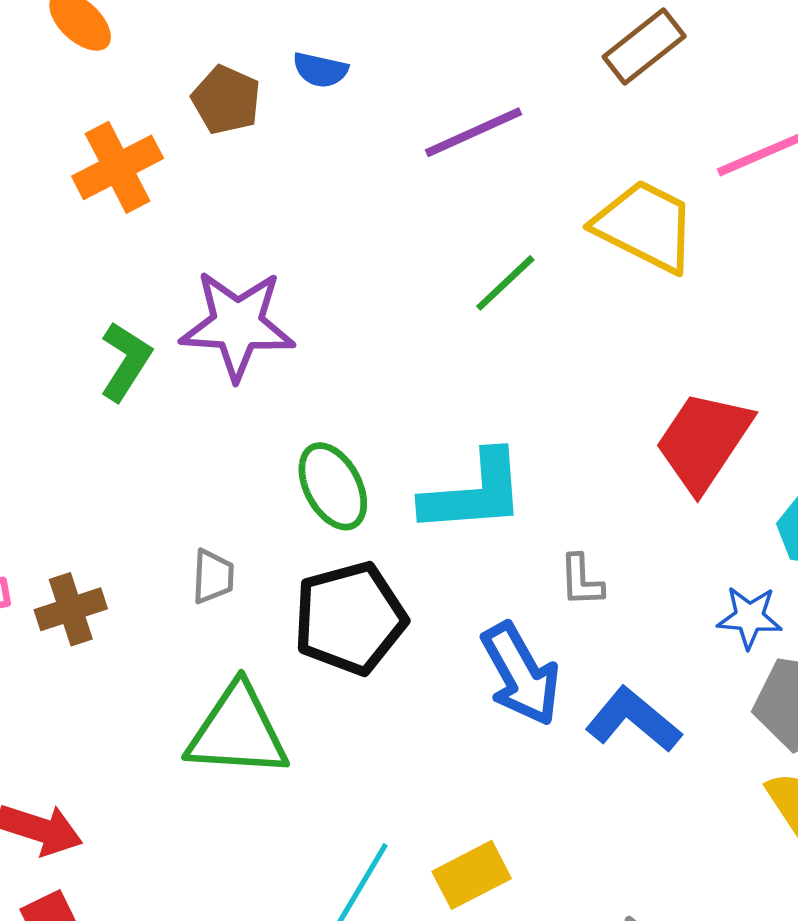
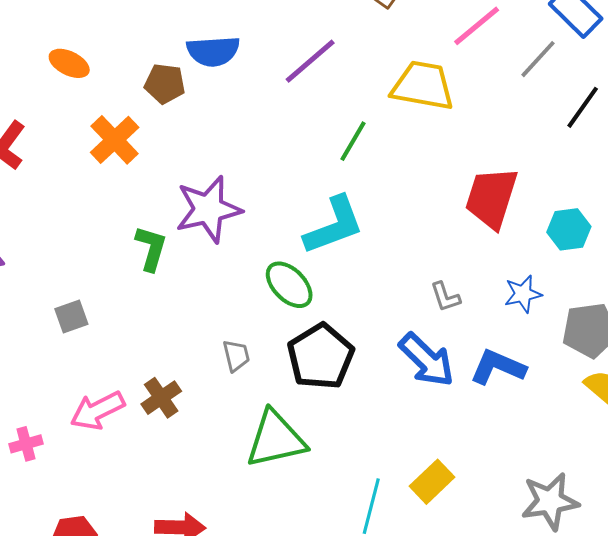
blue semicircle: (320, 70) -> (213, 51), size x1.6
cyan L-shape: (474, 493) -> (334, 225), moved
blue star: (749, 617) -> (523, 294), moved

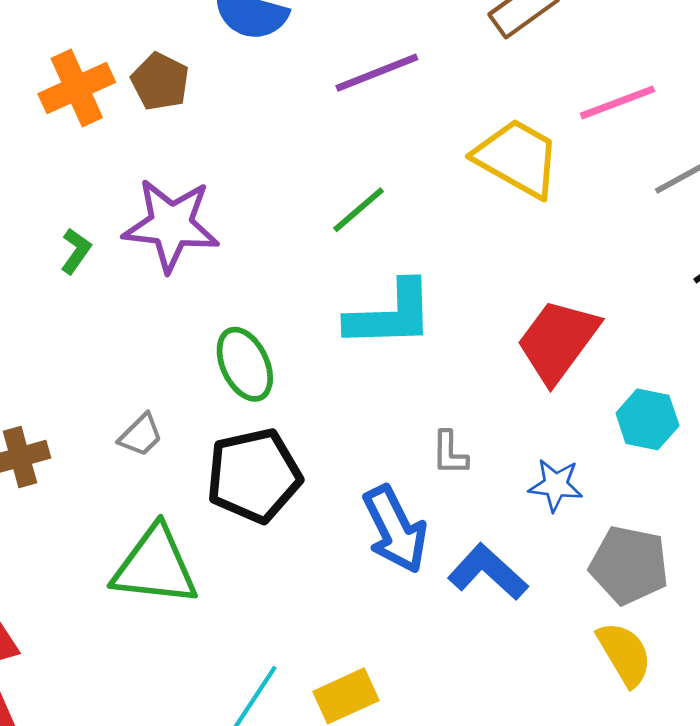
brown pentagon: (165, 84) -> (160, 82), moved
green line: (353, 141) -> (359, 210), moved
cyan L-shape: (334, 225) -> (390, 315), moved
green L-shape: (151, 248) -> (76, 251), size x0.7
gray trapezoid: (236, 356) -> (141, 435), turned 40

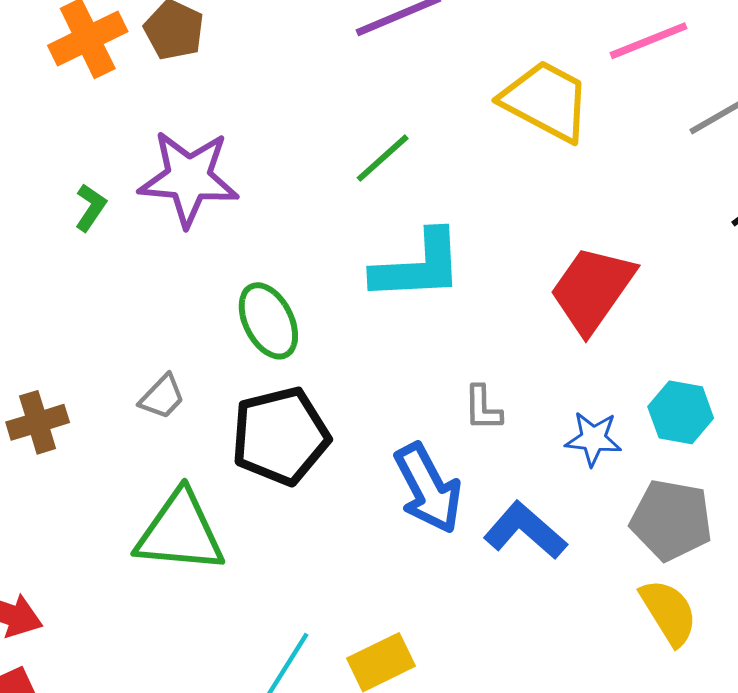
cyan hexagon: (647, 419) -> (681, 412), moved

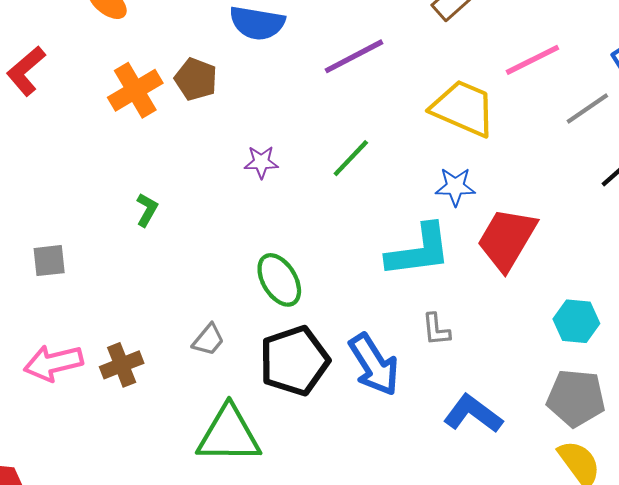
purple star: (189, 178) -> (261, 162), moved, size x0.5
cyan L-shape: (418, 266) -> (419, 251), moved
blue star: (593, 439) -> (455, 187), moved
blue arrow: (428, 488) -> (374, 365), moved

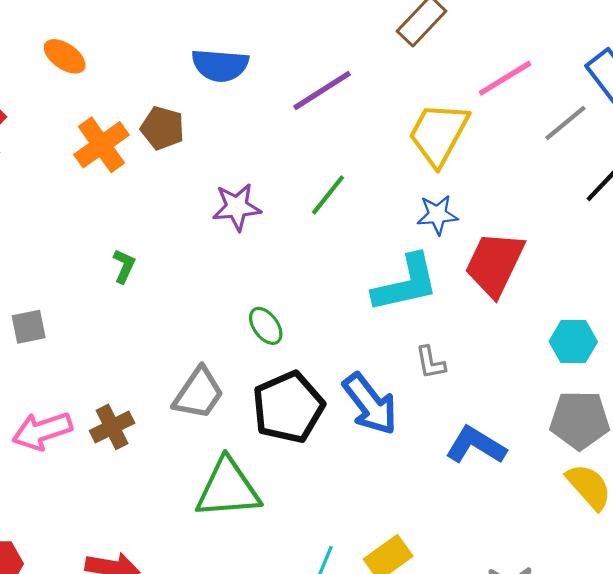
yellow trapezoid: (463, 108) -> (438, 134), turned -80
purple star: (261, 162) -> (237, 207), size x1.4
green ellipse: (279, 280) -> (266, 326), size x0.7
gray trapezoid: (208, 340) -> (198, 393), size x1.6

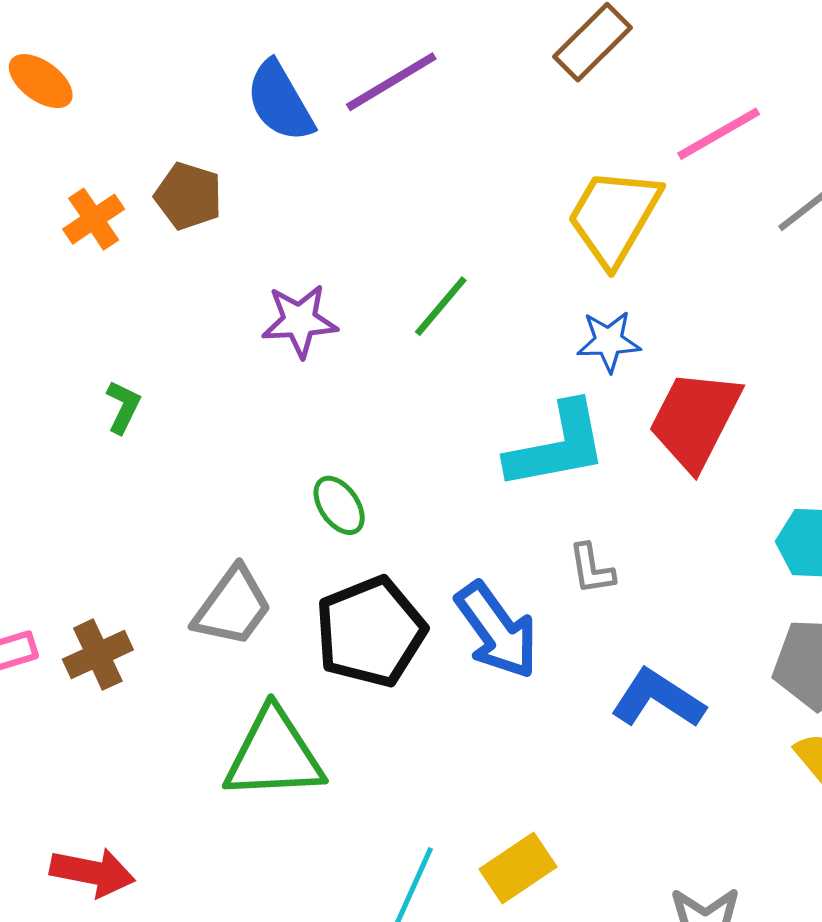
blue semicircle: (220, 65) -> (280, 101), turned 54
purple line: (322, 91) -> (391, 82), moved
orange cross: (101, 145) -> (94, 219), size x0.7

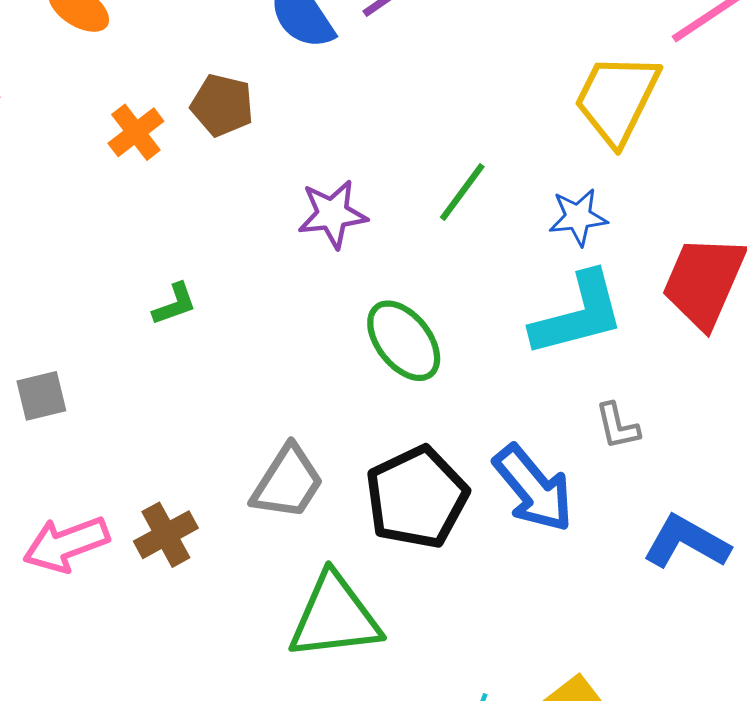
blue star: (609, 341) -> (578, 217), moved
green L-shape: (123, 407) -> (175, 304), turned 48
green ellipse: (339, 505) -> (404, 341), moved, size x1.5

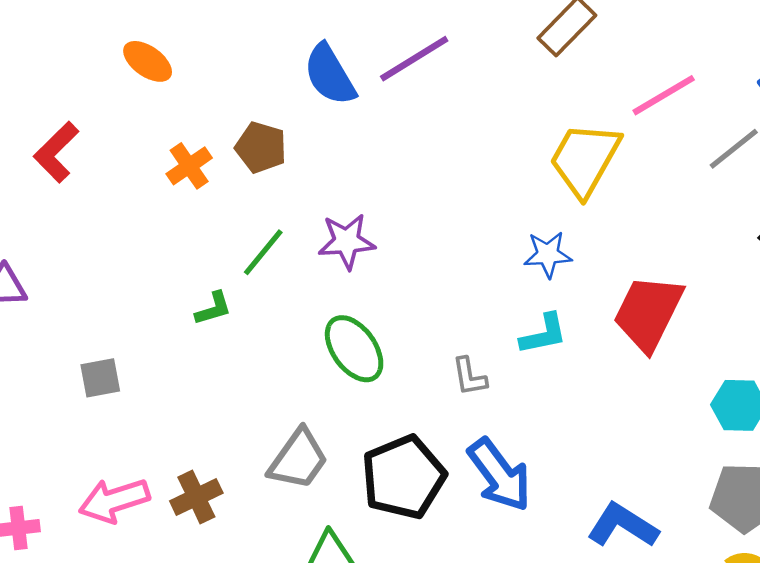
green line: (462, 192) -> (263, 252), moved
cyan L-shape: (578, 314) -> (544, 334), size x0.6
green ellipse: (404, 341) -> (354, 349), moved
gray L-shape: (617, 426) -> (469, 377), moved

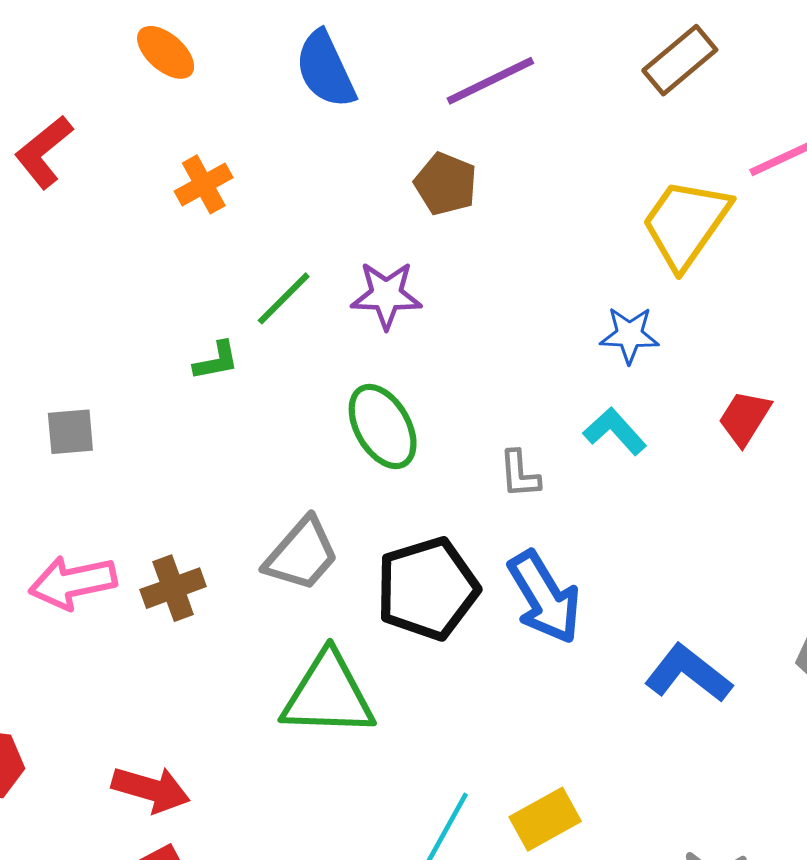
blue semicircle: (330, 75) -> (325, 69), moved
brown pentagon: (261, 147) -> (446, 184), moved
red trapezoid: (648, 313) -> (745, 418), size x0.6
cyan L-shape: (544, 334) -> (615, 431), turned -126

